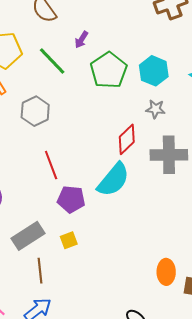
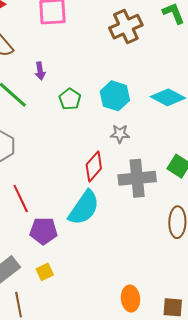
purple arrow: (81, 40) -> (40, 71), turned -36
green pentagon: (109, 70) -> (70, 99), size x0.6
orange ellipse: (166, 272) -> (130, 299), moved

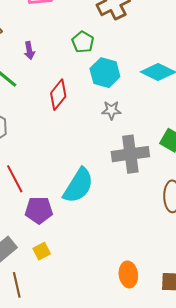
green pentagon: (70, 99) -> (83, 42), moved
red diamond: (94, 166) -> (58, 95), moved

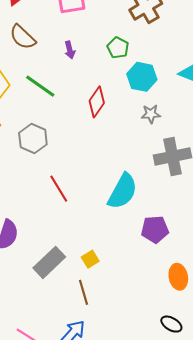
purple arrow: (29, 51) -> (70, 50), moved
purple pentagon: (39, 210) -> (155, 229), moved
brown line: (17, 285) -> (83, 292), moved

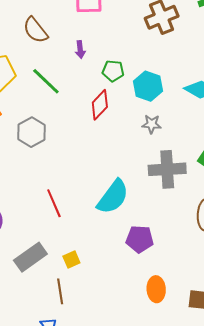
green pentagon: (118, 48) -> (113, 71), moved, turned -30
red line: (59, 189) -> (54, 203), moved

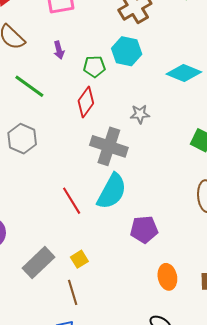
cyan hexagon: (148, 86) -> (127, 51), moved
gray cross: (167, 169) -> (109, 146), moved, turned 30
red line: (54, 203) -> (72, 201), moved

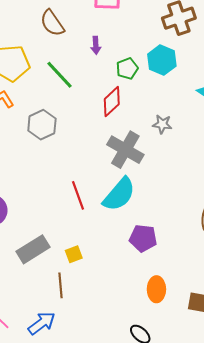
green pentagon: (94, 67) -> (127, 69), turned -30

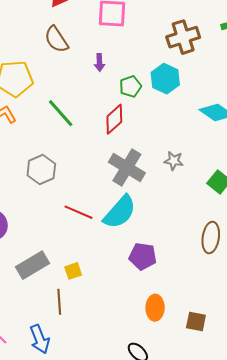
green line: (60, 75) -> (61, 113), moved
gray star: (162, 124) -> (174, 161), moved
gray hexagon: (42, 125) -> (41, 170), moved
red line: (78, 195) -> (79, 212), turned -48
blue arrow: (42, 323) -> (40, 339), turned 104

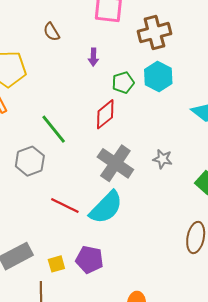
brown cross: (183, 37) -> (154, 33), moved
brown semicircle: (56, 39) -> (52, 32), size x0.7
green line: (61, 113) -> (54, 129), moved
purple pentagon: (143, 256) -> (89, 260), moved

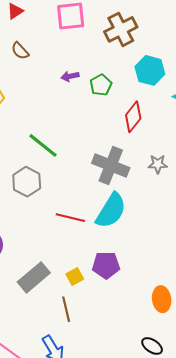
purple arrow: (93, 57) -> (70, 76), moved, turned 90
cyan hexagon: (158, 77) -> (150, 70), moved
red diamond: (105, 114) -> (133, 117), moved
gray star: (163, 159) -> (158, 164), moved

